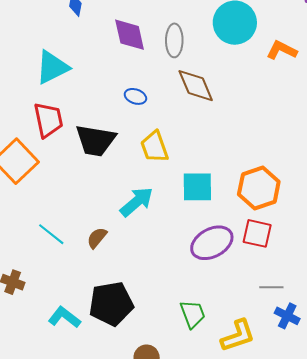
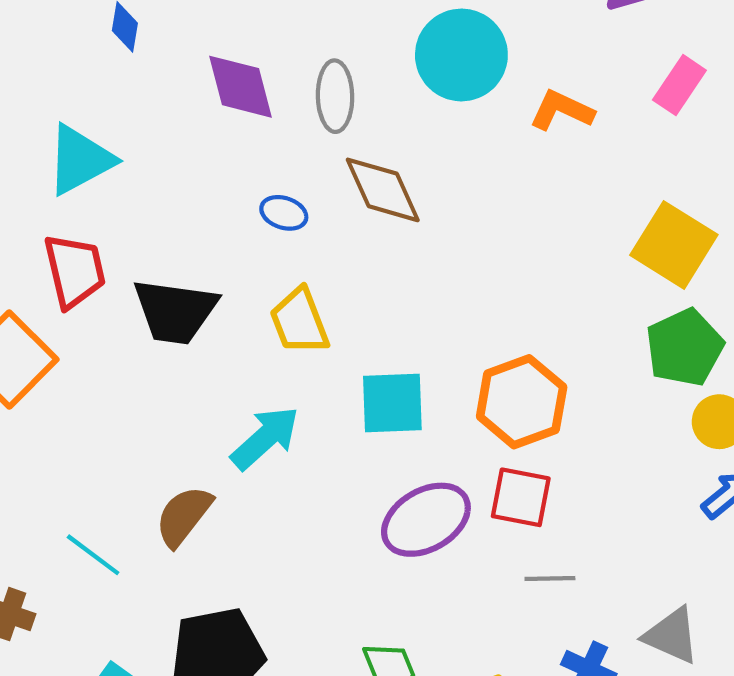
blue ellipse: (135, 96) -> (284, 213), moved
cyan line: (51, 234) -> (93, 555), moved
brown semicircle: (97, 238) -> (184, 516), size x1.4
gray line: (271, 287) -> (550, 579), moved

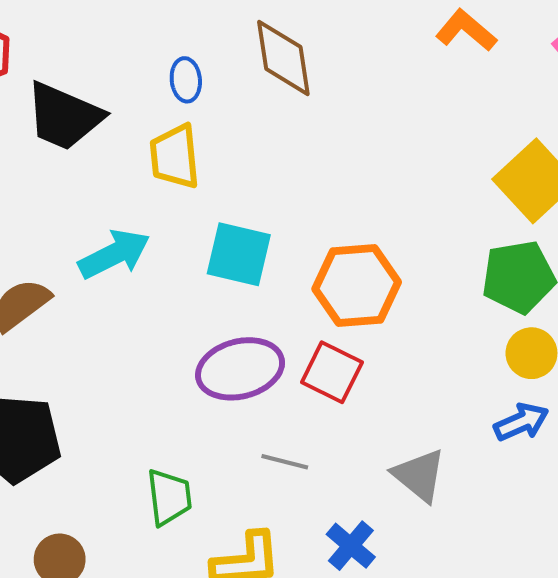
blue ellipse: (284, 213) -> (186, 80), moved, turned 51
gray line: (550, 579) -> (285, 462), moved
gray triangle: (672, 636) -> (419, 475), moved

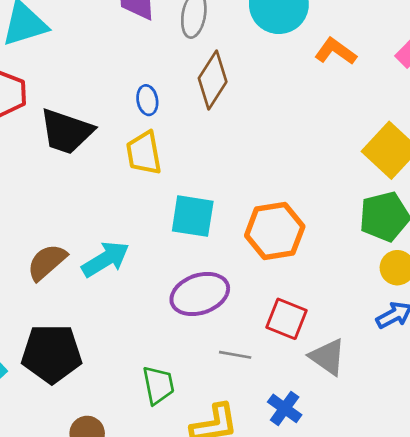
brown diamond: (283, 58) -> (213, 80), turned 46
cyan arrow: (114, 254) -> (106, 259), moved
red square: (332, 372) -> (287, 319), moved

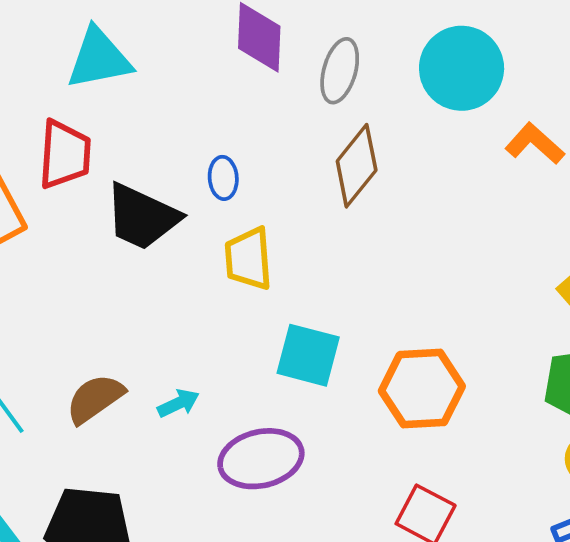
blue ellipse: (147, 100) -> (223, 178), moved
cyan arrow: (106, 259) -> (178, 403), size x0.6
purple ellipse: (200, 294) -> (261, 459), moved

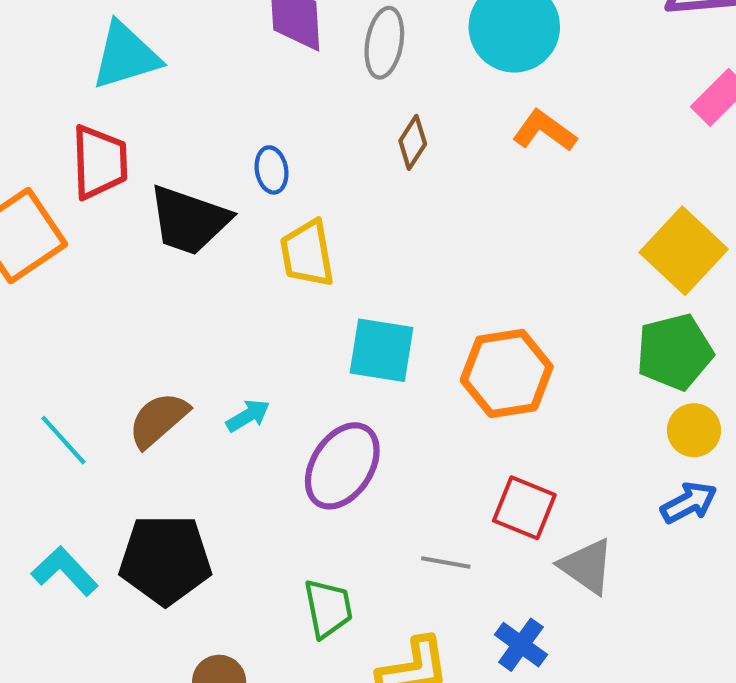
orange L-shape: (535, 144) -> (544, 131), moved
brown diamond: (357, 166) -> (413, 142), size x0.6
purple ellipse: (261, 459) -> (342, 466), turned -38

